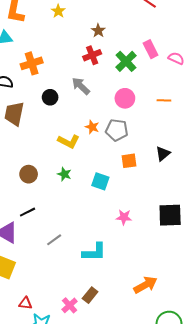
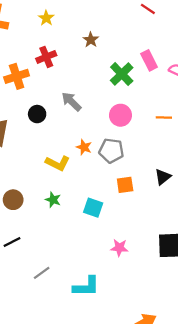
red cross: (92, 55) -> (46, 57), moved

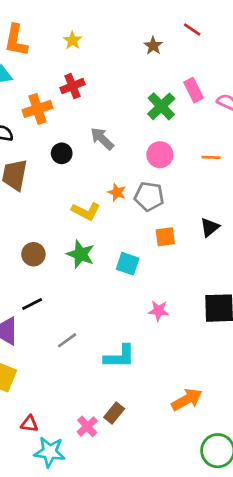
brown star: (91, 40) -> (153, 46), moved
green star: (53, 200) -> (81, 254), size x1.5

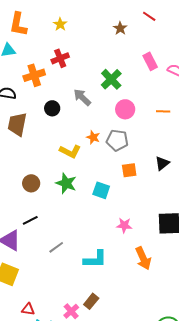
green cross: (161, 106) -> (111, 79), moved
orange arrow: (187, 400) -> (143, 258), moved, turned 95

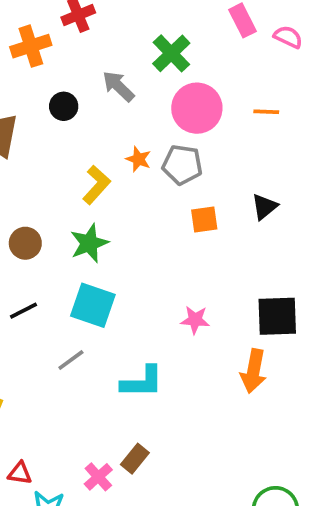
pink circle: (125, 109) -> (197, 108), size x1.4
yellow L-shape: (70, 151) -> (96, 185), turned -75
green star: (66, 183) -> (89, 243), turned 30
cyan square: (101, 190) -> (93, 305), moved, size x1.4
orange arrow: (143, 258) -> (253, 371), moved, turned 35

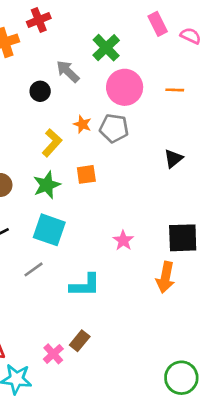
black circle: (64, 106) -> (40, 91), moved
orange square: (204, 219) -> (86, 174), moved
pink star: (195, 320) -> (123, 240), turned 30

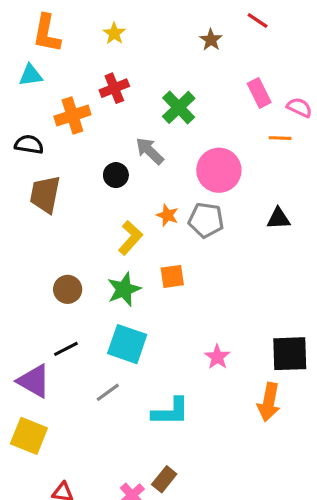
green cross: (106, 48) -> (179, 107), moved
orange line: (175, 90) -> (280, 138), moved
black triangle: (173, 159) -> (278, 219), moved, turned 36

